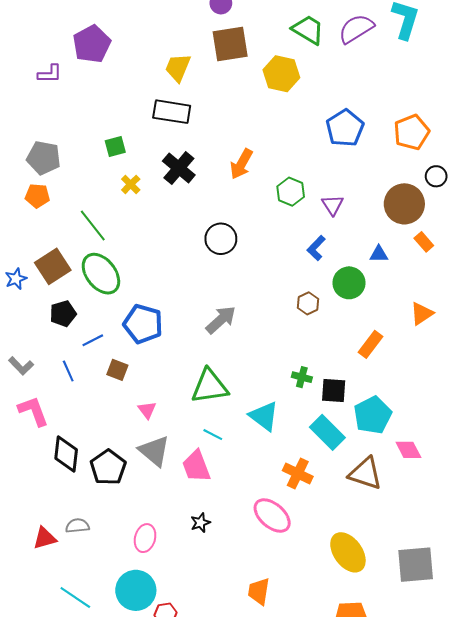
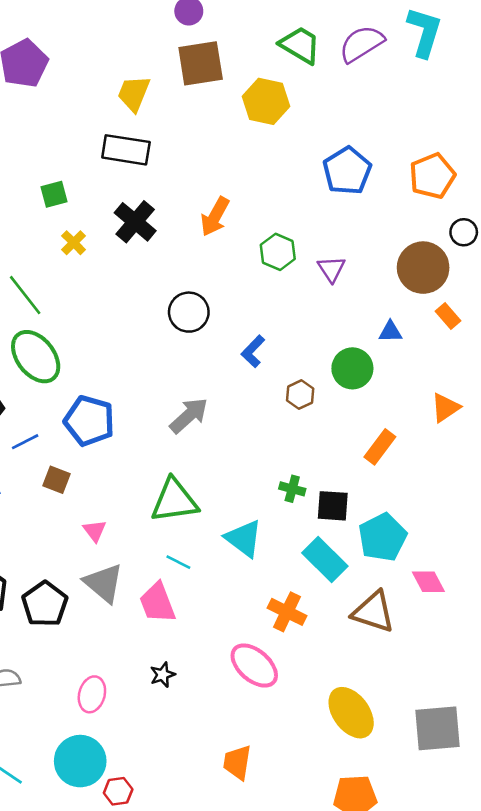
blue L-shape: (316, 248) -> (253, 351), moved

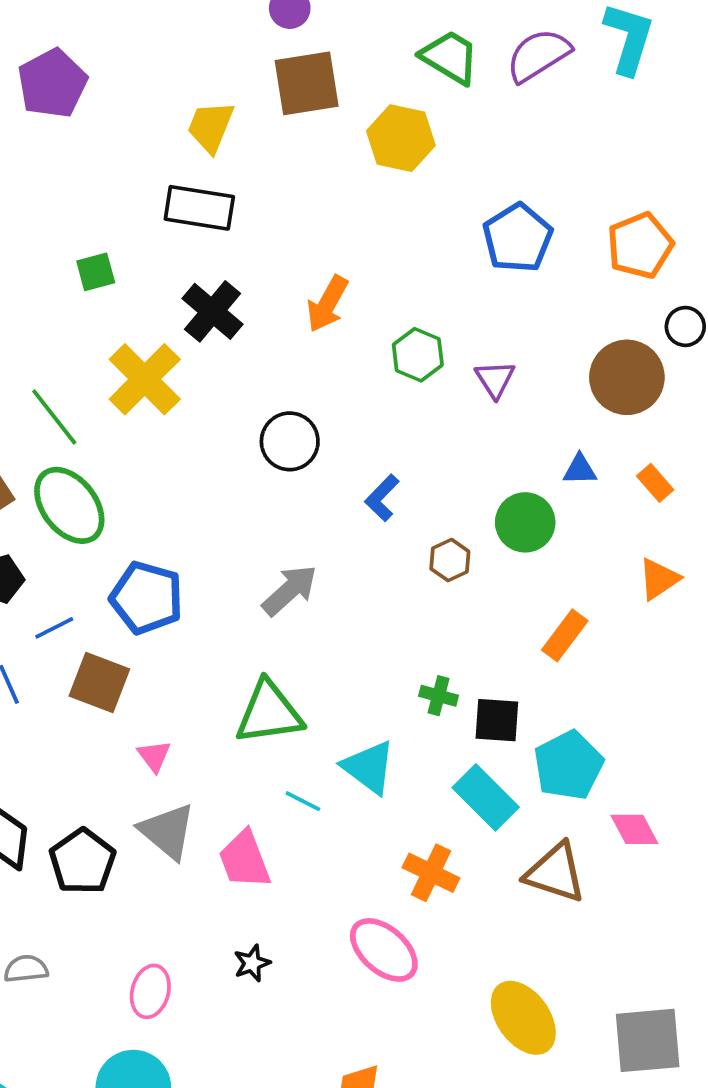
yellow cross: (74, 243) -> (145, 379), moved, size x2.0
orange rectangle: (448, 316) -> (655, 483), moved
brown square: (57, 480) -> (99, 682), size x1.5
cyan line: (178, 562) -> (303, 801), moved

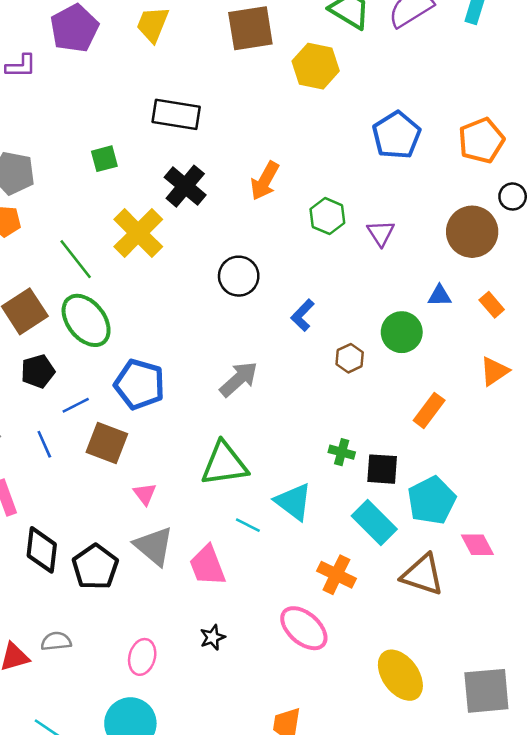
yellow trapezoid: (211, 127) -> (153, 24), moved

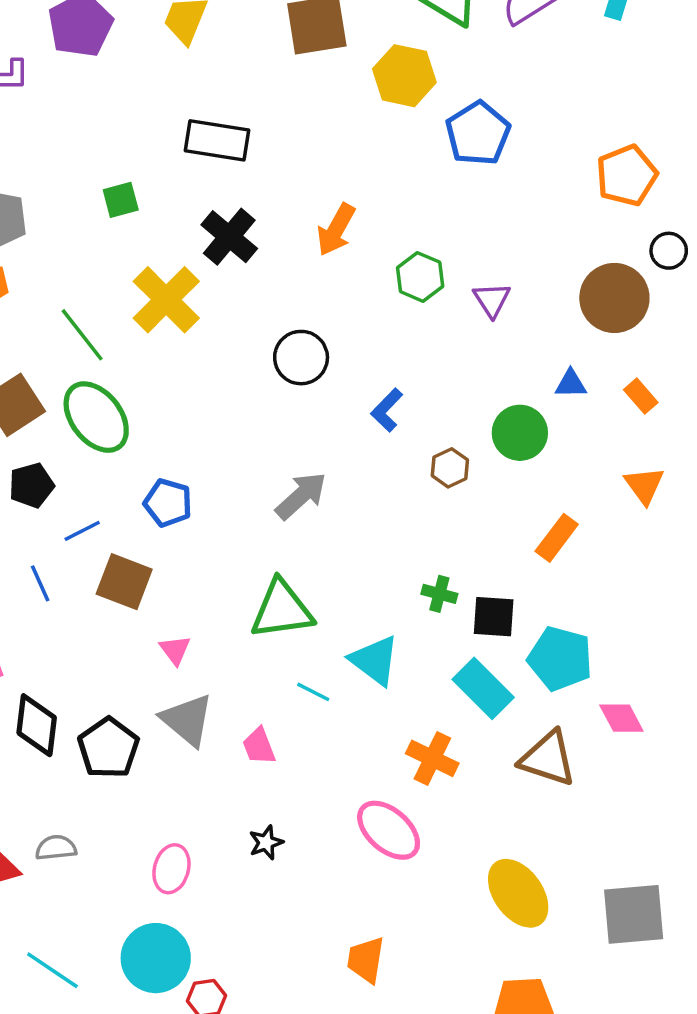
blue pentagon: (396, 135) -> (478, 133), moved
orange triangle: (494, 371) -> (644, 485), turned -32
blue pentagon: (140, 384) -> (168, 503), size x0.7
cyan pentagon: (432, 500) -> (560, 659), turned -30
pink trapezoid: (207, 566) -> (259, 746), size x0.7

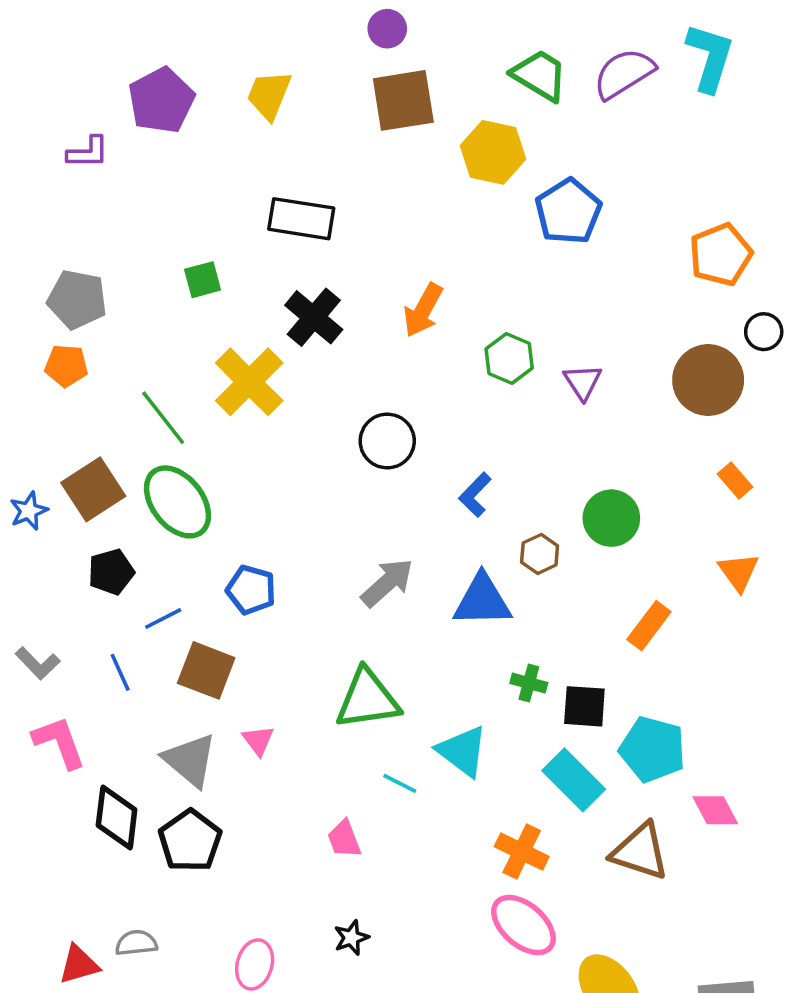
blue triangle: (571, 384) -> (482, 601), moved, size x1.8
gray triangle: (187, 720) -> (190, 760), moved
pink ellipse: (389, 830) -> (523, 925), moved

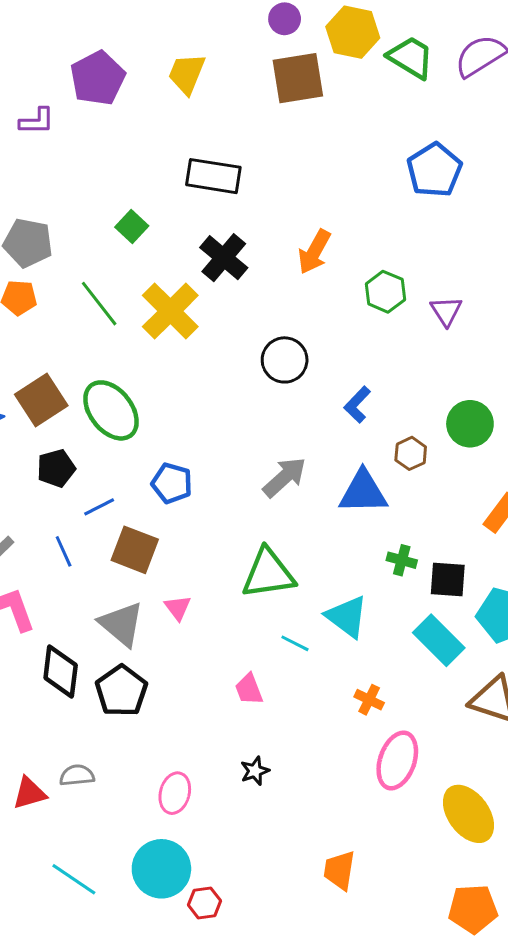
yellow hexagon: (493, 152) -> (353, 32), moved
green square: (203, 280) -> (132, 226), turned -32
green line: (163, 418) -> (99, 304), moved
orange cross: (522, 852) -> (369, 700), moved, size x0.7
pink ellipse: (523, 925) -> (397, 761), turned 68

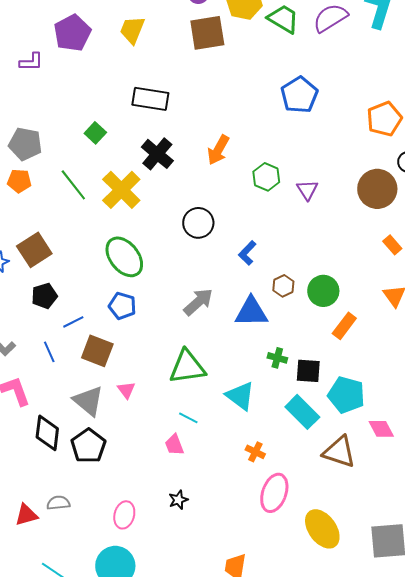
green ellipse: (111, 410) -> (124, 257), moved
green circle: (470, 424) -> (323, 291), moved
cyan line: (295, 643) -> (188, 418), moved

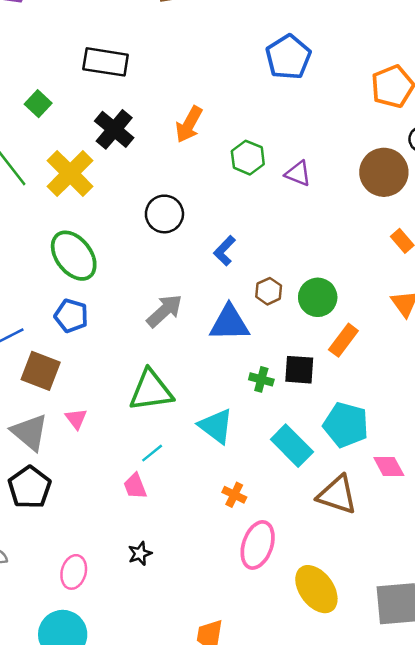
purple triangle: (307, 190) -> (298, 173), turned -35
black square: (308, 371) -> (299, 370), moved
cyan line: (188, 418) -> (152, 453), turned -66

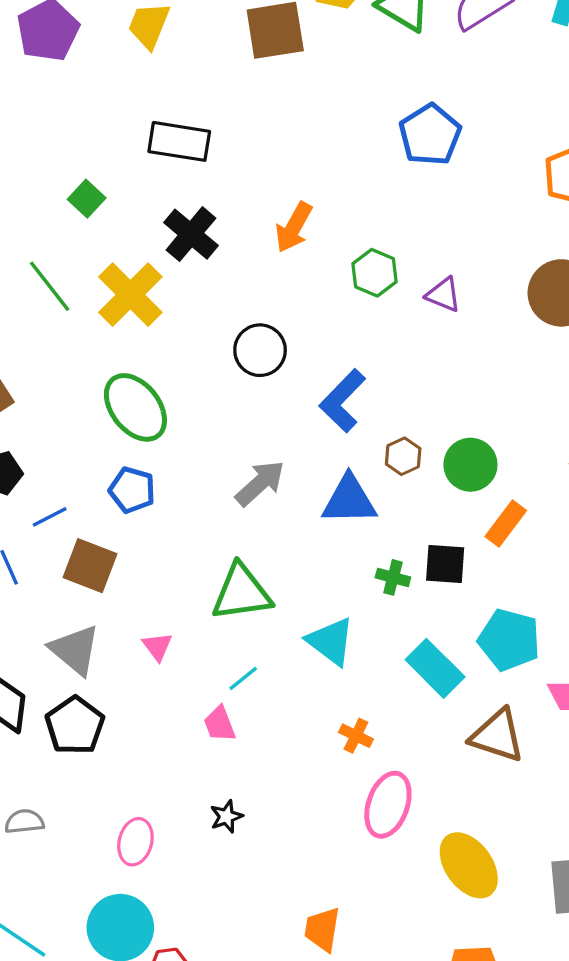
blue L-shape: (225, 251) -> (342, 401), size x1.5
pink triangle: (76, 419) -> (157, 646), moved

